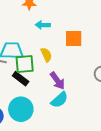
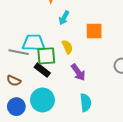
cyan arrow: (43, 25) -> (64, 18), turned -64
cyan semicircle: (59, 100) -> (86, 103), moved, turned -54

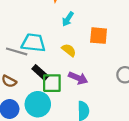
yellow semicircle: (67, 47) -> (69, 50), turned -32
green square: (46, 56) -> (52, 83), moved
purple arrow: (78, 72) -> (78, 78), turned -36

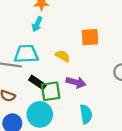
cyan arrow: (68, 19) -> (37, 24), moved

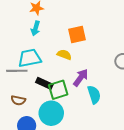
orange square: (90, 37) -> (77, 35), moved
purple arrow: (76, 82) -> (81, 78), turned -60
cyan semicircle: (86, 114) -> (94, 95), moved

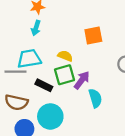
orange square: (77, 35) -> (93, 36), moved
green square: (58, 90) -> (64, 75), moved
brown semicircle: (18, 100) -> (16, 102), size x1.5

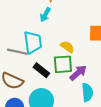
cyan trapezoid: (29, 59) -> (33, 42), turned 80

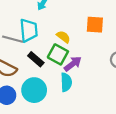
green square: (63, 64) -> (58, 54), turned 30
cyan semicircle: (87, 92) -> (66, 82), moved

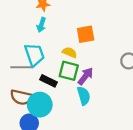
orange square: (95, 25) -> (86, 34), moved
cyan circle: (34, 90) -> (40, 105), moved

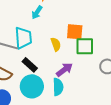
yellow semicircle: (70, 52) -> (56, 44), turned 32
green square: (69, 71) -> (85, 46), moved, turned -30
cyan circle: (40, 105) -> (32, 86), moved

